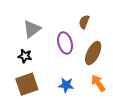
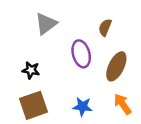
gray triangle: (32, 29) -> (46, 24), moved

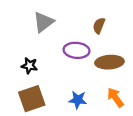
purple ellipse: (81, 54) -> (77, 50), turned -70
brown ellipse: (116, 66) -> (109, 62), turned 60

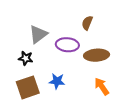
gray triangle: (44, 22) -> (38, 34), moved
blue star: (78, 100) -> (57, 81), moved

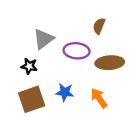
orange arrow: (102, 86) -> (99, 98), moved

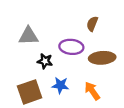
gray triangle: (43, 39) -> (28, 36), moved, turned 35
black star: (29, 66) -> (45, 61), moved

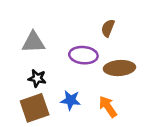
black star: (45, 61) -> (37, 78), moved

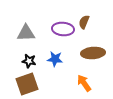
purple ellipse: (83, 55) -> (63, 29), moved
blue star: (71, 100) -> (55, 59), moved

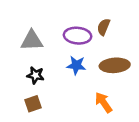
blue star: (55, 59) -> (76, 65), moved
brown square: (27, 84) -> (33, 104), size x0.6

